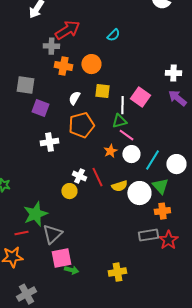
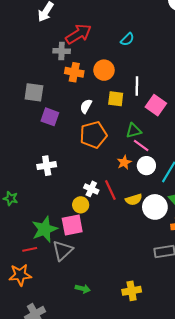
white line: (122, 105) -> (137, 86), moved
white cross: (49, 142) -> (47, 166), moved
pink square: (61, 258) -> (72, 225), moved

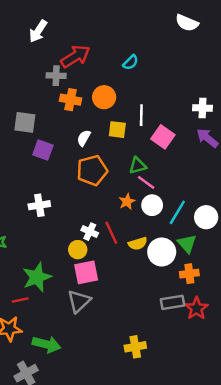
pink square: (72, 225) -> (86, 272), moved
gray triangle: (63, 250) -> (79, 301), moved
green arrow: (83, 289) -> (47, 344), moved, size x1.6

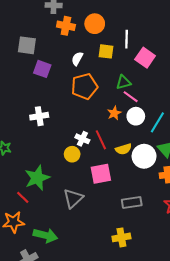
pink square: (86, 272) -> (101, 174), moved
red line: (20, 300) -> (23, 197), turned 56
gray rectangle: (173, 302) -> (132, 202), moved

